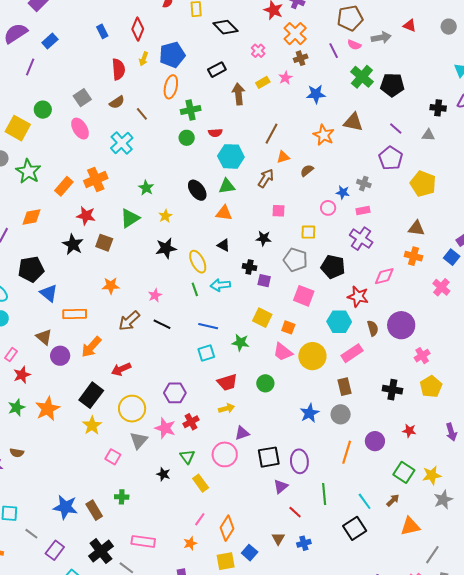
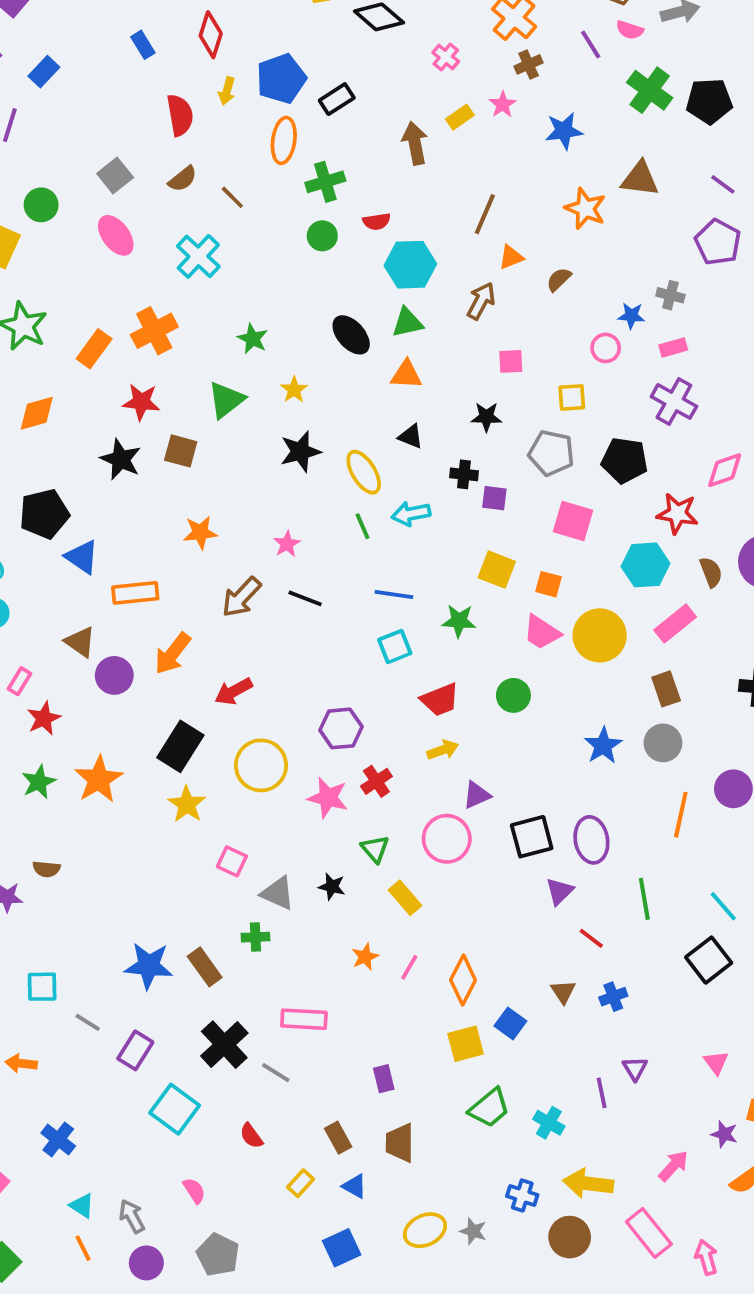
black rectangle: (217, 70) -> (337, 99), moved
gray triangle: (139, 440) -> (278, 893), moved, turned -42
orange star: (190, 543) -> (365, 957), moved

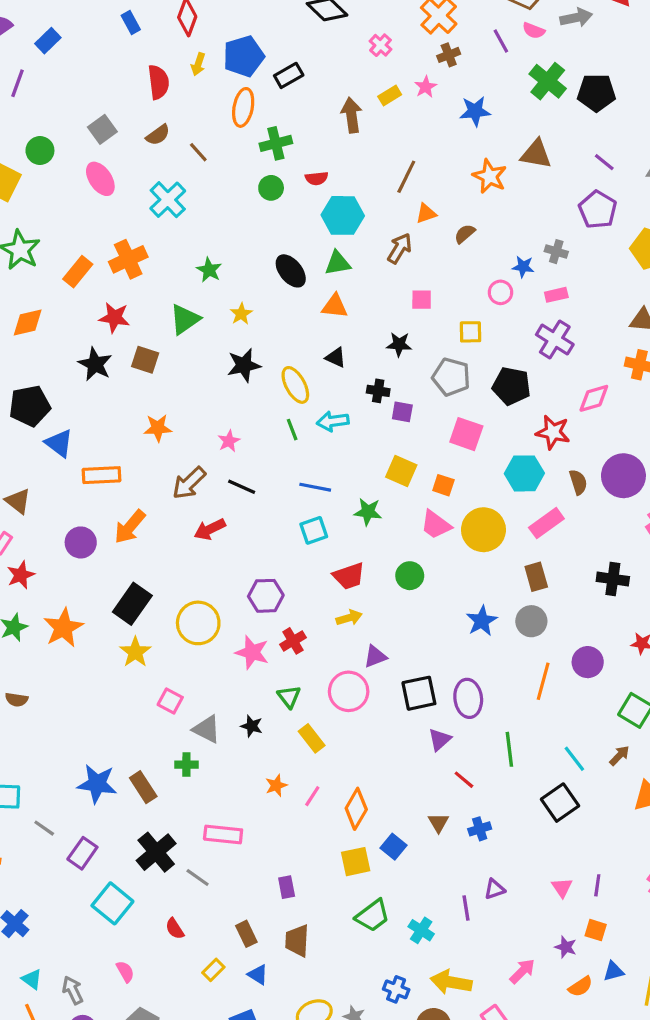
brown triangle: (80, 642) -> (18, 501), moved
red arrow: (234, 691) -> (210, 529), moved
purple triangle: (635, 1069) -> (495, 889), turned 40

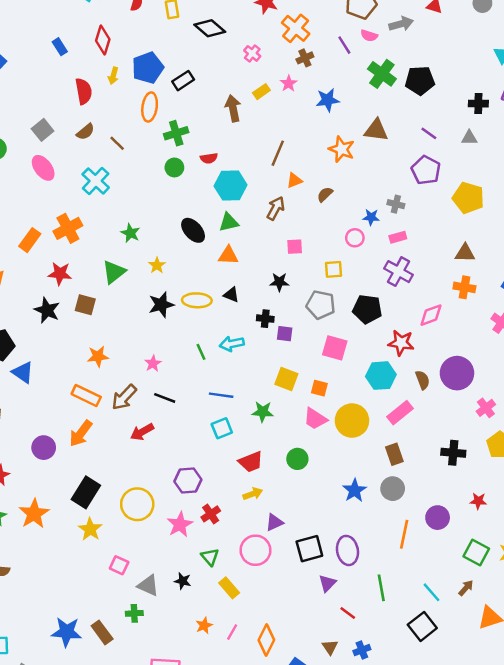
yellow ellipse: (295, 385) -> (197, 300), moved, turned -56
orange rectangle: (102, 475) -> (86, 395), moved, turned 32
pink star: (252, 652) -> (180, 525), turned 30

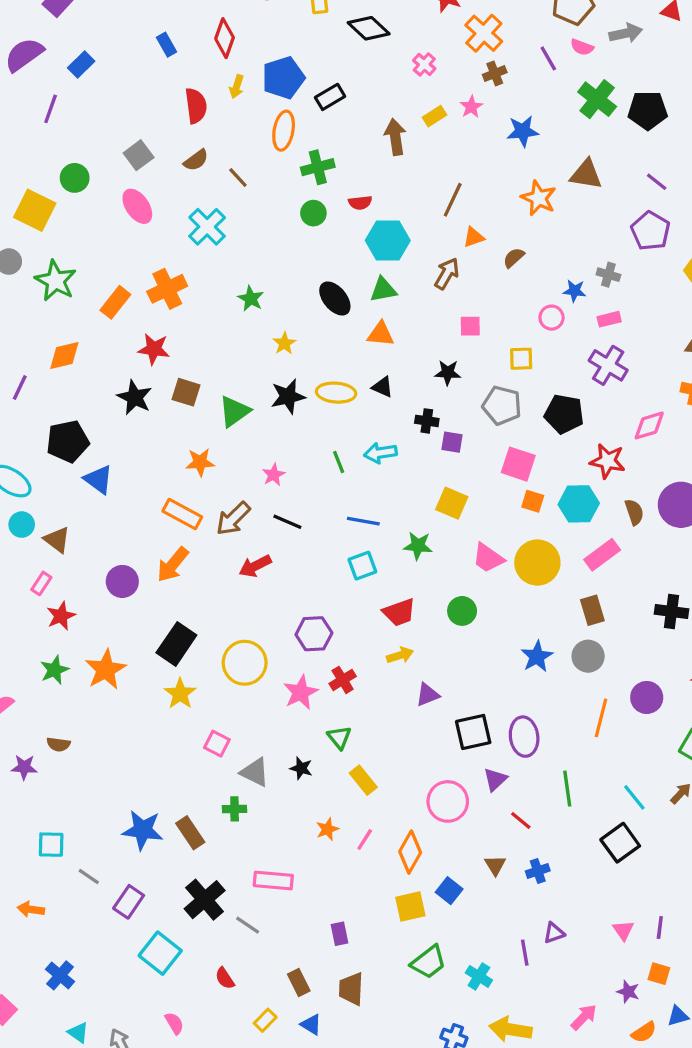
green triangle: (114, 272) -> (234, 411), moved
orange square: (319, 388) -> (533, 501), moved
pink circle: (255, 550) -> (448, 801), moved

